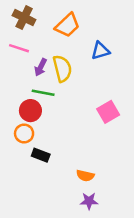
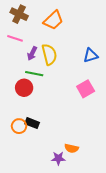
blue triangle: (101, 51) -> (91, 55), moved
orange circle: (24, 134) -> (19, 126), moved
orange semicircle: (85, 176) -> (71, 148), moved
purple star: (89, 201) -> (58, 158), moved

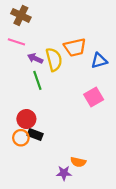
orange trapezoid: (53, 20) -> (75, 47), moved, turned 30
purple arrow: (32, 53) -> (35, 58), turned 88
green line: (34, 74) -> (37, 80), turned 60
red circle: (24, 88) -> (26, 119), moved

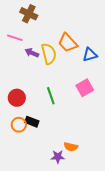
brown cross: (21, 15) -> (29, 14), moved
orange trapezoid: (75, 47) -> (68, 43), turned 60
green line: (37, 80) -> (51, 96), moved
red circle: (26, 119) -> (17, 98), moved

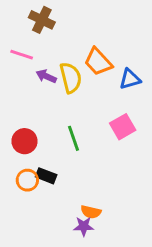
orange semicircle: (71, 147) -> (91, 212), moved

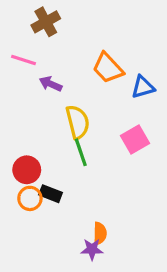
brown cross: (42, 20) -> (46, 22), turned 35
yellow semicircle: (71, 78) -> (78, 122), moved
red circle: (24, 141) -> (27, 170), moved
orange semicircle: (91, 212) -> (100, 233), turned -102

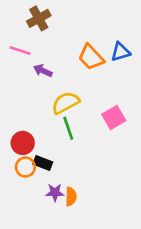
blue triangle: (143, 87) -> (120, 52), moved
yellow semicircle: (78, 122) -> (66, 103), turned -104
orange semicircle: (100, 233) -> (71, 197), moved
purple star: (92, 249) -> (55, 193), moved

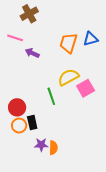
orange trapezoid: (91, 57) -> (68, 43), turned 60
yellow semicircle: (66, 103) -> (68, 77), moved
black rectangle: (43, 163) -> (32, 122), turned 56

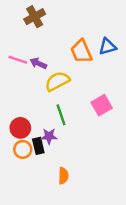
pink line: (15, 38) -> (18, 60), moved
orange trapezoid: (68, 43) -> (81, 51), turned -40
yellow semicircle: (68, 77) -> (57, 81), moved
purple star: (41, 145) -> (49, 136), moved

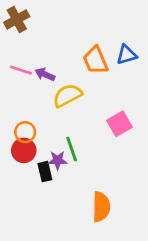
brown cross: (35, 17) -> (17, 19), moved
green line: (61, 115) -> (72, 149), moved
orange circle: (23, 149) -> (25, 132), moved
orange semicircle: (63, 176) -> (101, 207), moved, size x1.5

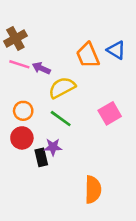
brown cross: (17, 19) -> (15, 38), moved
blue triangle: (127, 55) -> (116, 50), turned 48
orange circle: (25, 132) -> (23, 111), moved
green line: (72, 149) -> (61, 119), moved, turned -35

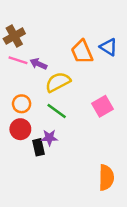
orange semicircle: (93, 190) -> (106, 178), moved

